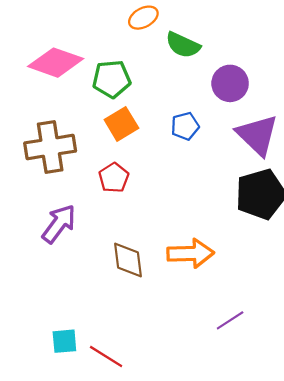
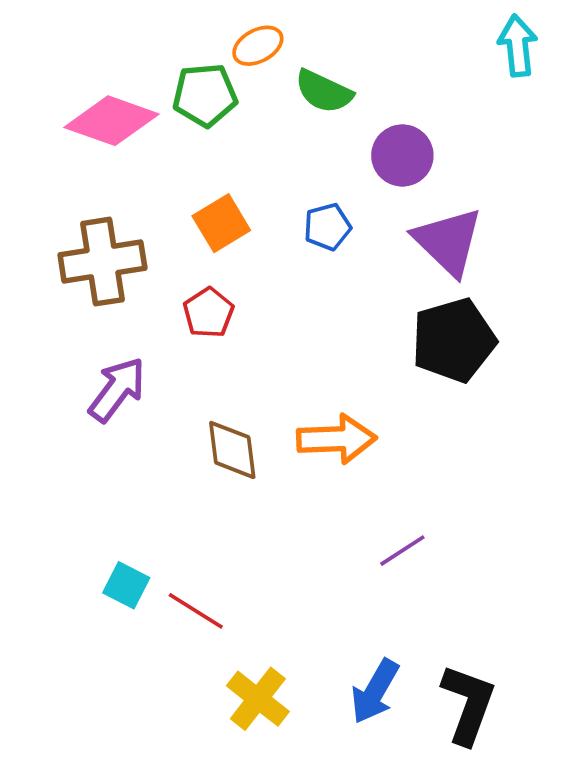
green pentagon: (112, 79) -> (205, 95), moved
cyan square: (64, 341) -> (126, 585), turned 32

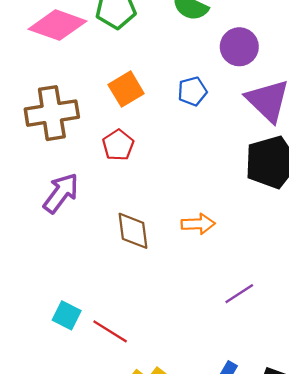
orange arrow: (337, 439) -> (198, 224), size x0.7

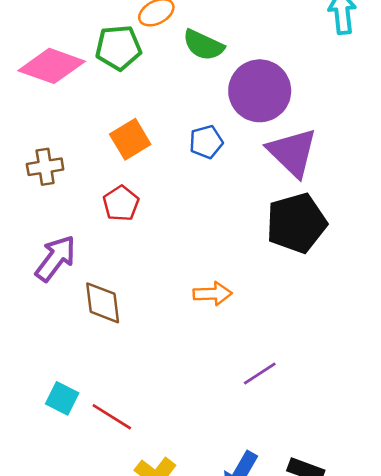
purple circle: (239, 47) -> (260, 91), size x1.4
brown cross: (52, 113) -> (45, 167), size x0.6
brown diamond: (133, 231) -> (103, 303), moved

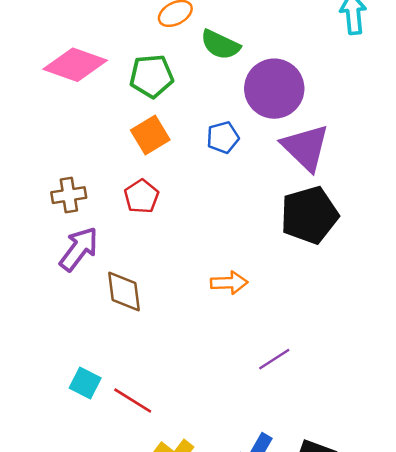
green pentagon: (118, 48) -> (151, 76), moved
brown cross: (45, 167) -> (69, 195), moved

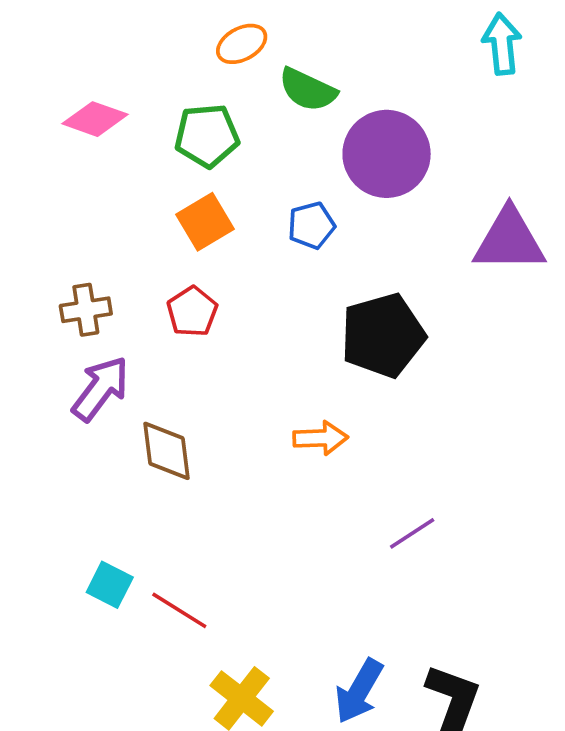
pink diamond: (75, 65) -> (95, 119), size x0.7
purple triangle: (306, 147) -> (509, 240), moved, turned -44
black pentagon: (309, 215) -> (383, 335), moved
purple line: (274, 359) -> (412, 533), moved

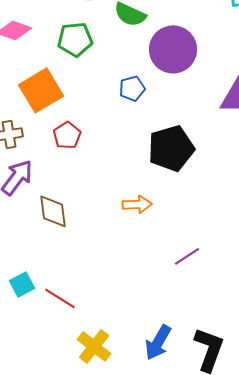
orange square: (205, 222) -> (41, 90), moved, size x1.4
cyan square: (110, 585) -> (22, 284), turned 35

